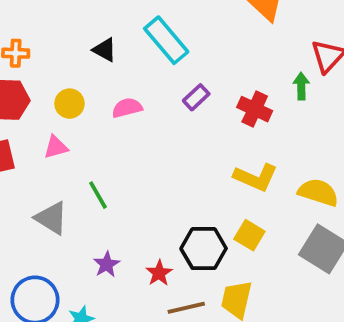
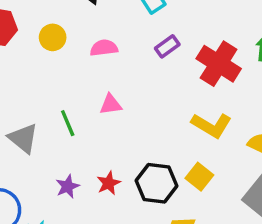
red cross: (255, 109) -> (219, 64), size x1.4
pink triangle: (56, 147) -> (111, 104), moved
red star: (159, 273) -> (109, 183), moved

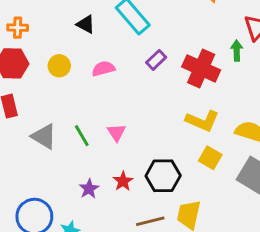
pink triangle: (111, 104) -> (116, 132), moved, turned -48
gray triangle: (23, 138) -> (44, 136), moved
yellow square: (199, 177) -> (210, 158), moved

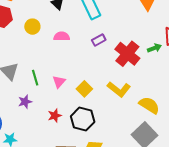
green arrow: (237, 51) -> (154, 48), turned 56
yellow square: (210, 158) -> (84, 89), moved
purple star: (89, 189) -> (25, 102), moved

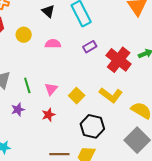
red star: (55, 116) -> (48, 115), moved
black hexagon: (83, 119) -> (92, 126), moved

